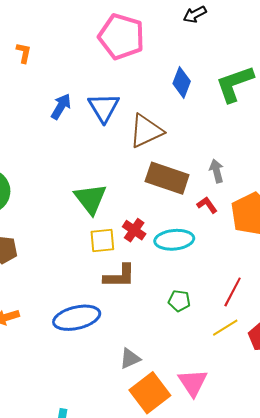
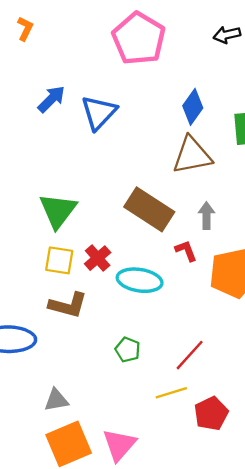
brown triangle: (146, 131) -> (192, 155), moved

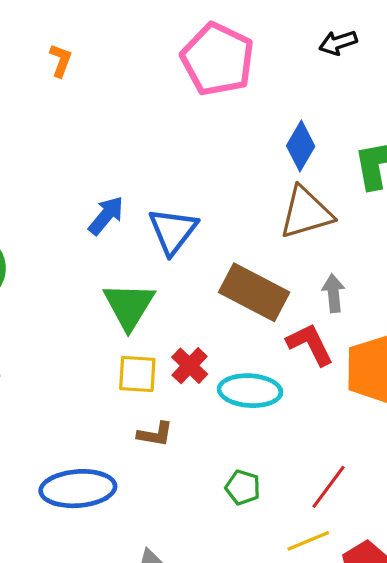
blue arrow: (51, 99) -> (106, 216), moved
blue triangle: (99, 113) -> (173, 231), moved
red L-shape: (186, 251) -> (310, 344), size x1.5
brown L-shape: (68, 305) -> (155, 434), size x0.7

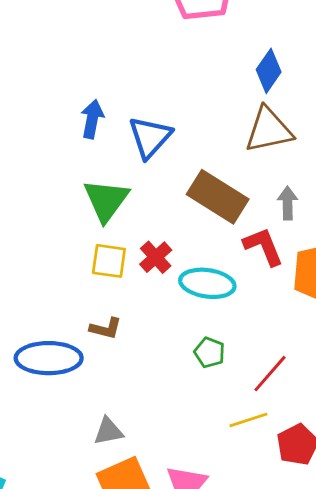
blue arrow: (106, 216) -> (92, 119), turned -33
brown L-shape: (155, 434) -> (106, 328), moved
green pentagon: (243, 487) -> (210, 352), moved

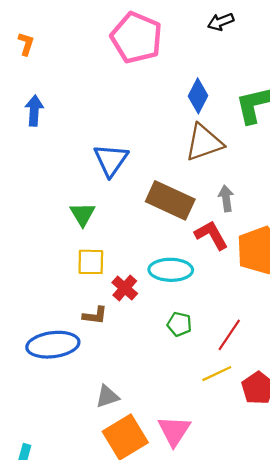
blue arrow: (92, 119) -> (34, 111), moved
green triangle: (106, 200) -> (83, 214), size x0.7
red cross: (156, 257) -> (125, 288), moved

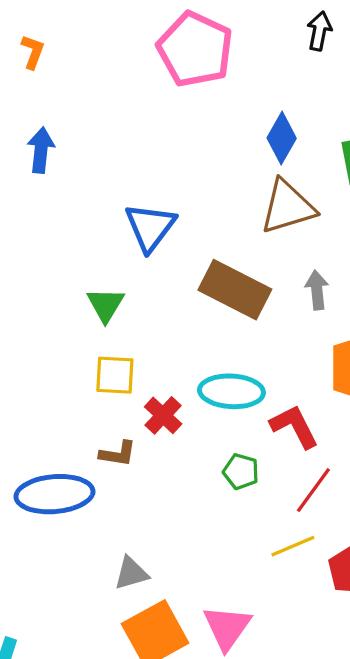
black arrow: (221, 22) -> (319, 31), turned 120
red L-shape: (211, 235) -> (294, 426), moved

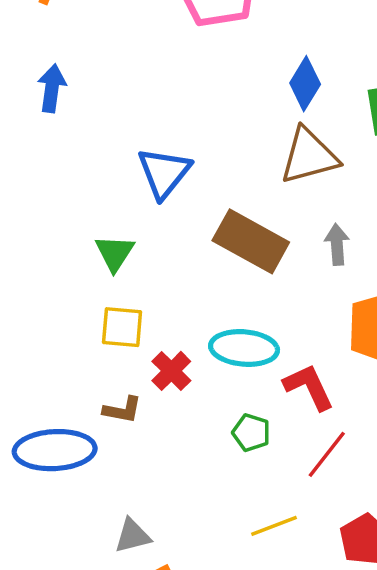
yellow line: (293, 546) -> (274, 526), moved

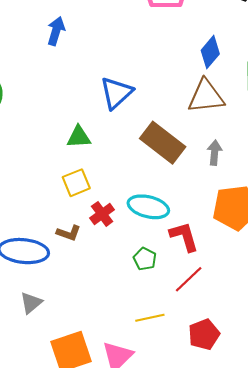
green triangle: (115, 253) -> (79, 137), turned 45
yellow square: (122, 327) -> (76, 183), turned -36
gray triangle: (133, 536) -> (31, 303), moved, turned -35

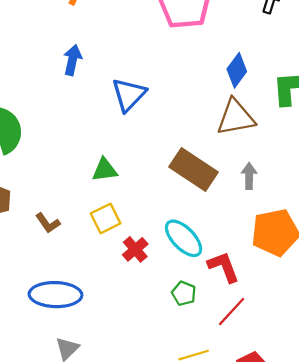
blue triangle: (116, 93) -> (129, 95), moved
cyan ellipse: (148, 207) -> (184, 238), turned 36
brown L-shape: (69, 233) -> (48, 223), moved, turned 40

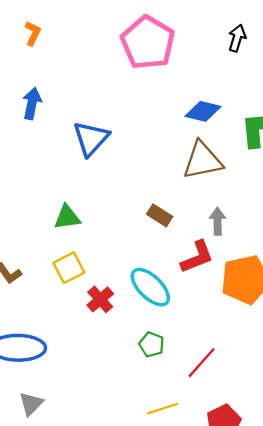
blue diamond: (237, 70) -> (203, 111), turned 68
brown rectangle: (194, 170) -> (160, 215), size x0.5
red L-shape: (223, 267) -> (197, 257), moved, turned 90

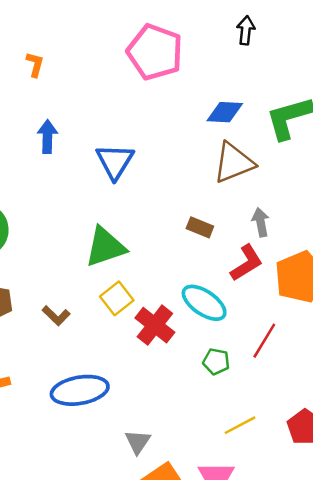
green triangle: (67, 217) -> (105, 247), size x1.5
red cross: (100, 299) -> (155, 325), size x1.4
red line: (202, 363) -> (264, 341), moved
gray triangle: (31, 404) -> (138, 442), moved

